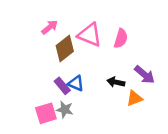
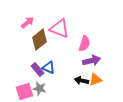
pink semicircle: (121, 38) -> (85, 44), moved
purple arrow: (144, 75) -> (92, 61), moved, turned -54
black arrow: (116, 82) -> (82, 81), moved

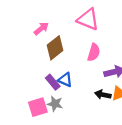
pink triangle: (60, 29) -> (88, 19), moved
pink semicircle: (85, 44) -> (94, 52), moved

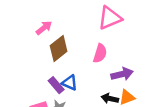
pink triangle: (88, 19) -> (110, 18), moved, turned -45

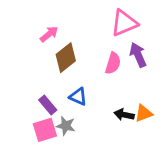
purple arrow: (122, 74) -> (138, 55), moved, turned -100
purple rectangle: (56, 85) -> (48, 105), moved

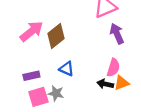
pink arrow: (49, 34) -> (31, 31), moved, size x1.5
pink semicircle: (113, 63) -> (113, 68), moved
purple rectangle: (48, 105) -> (31, 76), moved, turned -63

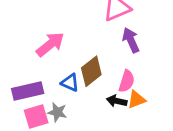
pink arrow: (31, 31) -> (50, 44), moved
brown diamond: (56, 36) -> (91, 71), moved
purple rectangle: (31, 76) -> (28, 91), size x1.5

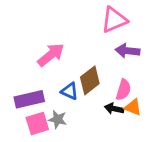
purple arrow: (131, 40) -> (128, 51), turned -60
orange triangle: (137, 100) -> (133, 107), turned 42

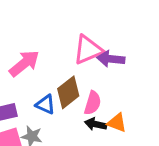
pink triangle: (114, 20) -> (88, 50), moved
pink semicircle: (123, 90) -> (93, 103), moved

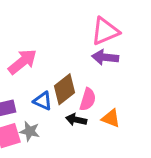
pink triangle: (88, 50) -> (105, 31), moved
black arrow: (96, 124) -> (76, 120), moved

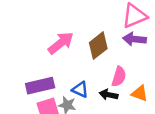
brown diamond: (65, 89) -> (98, 46), moved
blue triangle: (43, 101) -> (80, 90), moved

